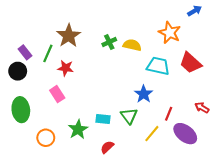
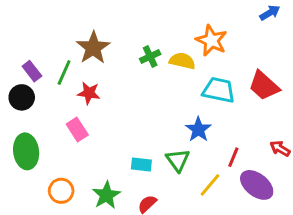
orange star: (170, 33) -> (211, 40), moved
green star: (78, 129) -> (106, 195), moved

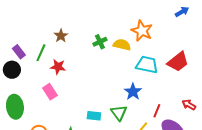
brown star: (93, 48) -> (61, 36), size x0.6
red trapezoid: (264, 86) -> (178, 62), turned -80

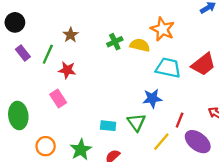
black circle: (12, 70) -> (15, 22), moved
blue star: (133, 92) -> (152, 98), turned 30

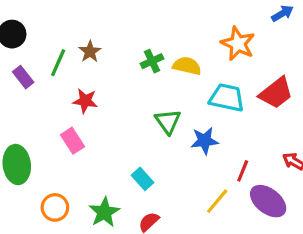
orange star: (163, 29) -> (238, 44), moved
green line: (48, 54) -> (58, 63), moved
green triangle: (136, 122) -> (168, 122), moved
cyan rectangle: (108, 126) -> (142, 179), turned 42

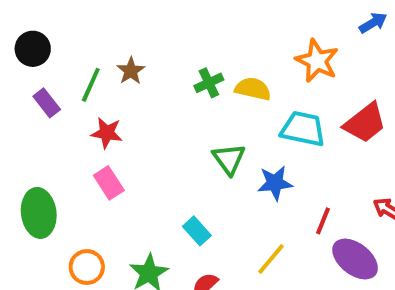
red star: (85, 101) -> (107, 133), moved
yellow line: (217, 201) -> (271, 259), moved

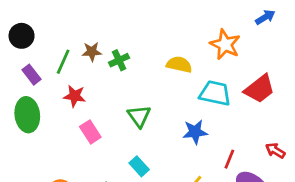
brown star: (131, 71) -> (92, 52), turned 30
green cross: (209, 83) -> (119, 60), moved
green triangle: (229, 159) -> (139, 116), moved
pink rectangle: (109, 183) -> (90, 132), moved
green ellipse: (39, 213) -> (27, 115), moved

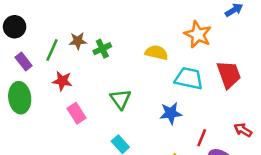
red trapezoid: (260, 89) -> (229, 74), turned -72

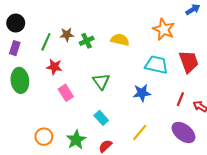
yellow semicircle: (157, 53) -> (120, 40), moved
purple rectangle: (24, 62) -> (15, 48), moved, turned 56
red line: (202, 138) -> (180, 99), moved

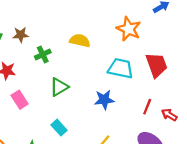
green cross: (87, 41) -> (43, 54), moved
green triangle: (101, 81) -> (59, 87), turned 36

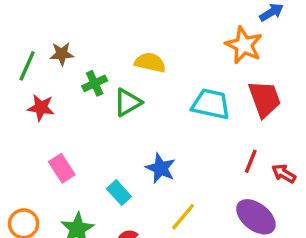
orange star: (129, 29) -> (244, 45), moved
green triangle: (59, 87) -> (128, 102), moved
pink rectangle: (20, 100) -> (62, 168), moved
blue star: (104, 100) -> (161, 168), moved, turned 30

